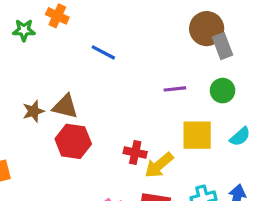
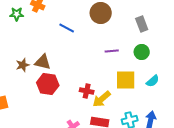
brown circle: (207, 29) -> (101, 13), moved

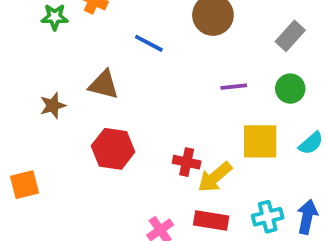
gray rectangle: (142, 24) -> (290, 36), turned 63
brown triangle: (43, 62) -> (104, 85), moved
brown star: (23, 65) -> (53, 106), moved

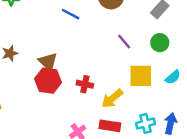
brown triangle: (104, 85) -> (48, 62), moved, turned 30
purple line: (234, 87) -> (124, 41), turned 56
red cross: (187, 162) -> (85, 84), moved

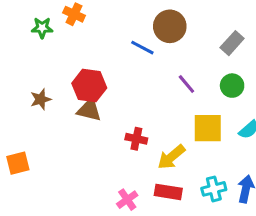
blue line: (71, 14) -> (142, 48), moved
brown triangle: (48, 62) -> (89, 110), turned -30
red hexagon: (48, 81) -> (89, 86), moved

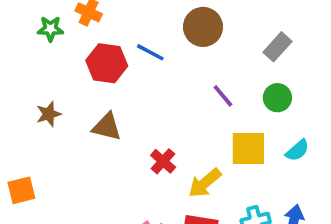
blue line: (142, 48) -> (150, 52), moved
red hexagon: (89, 86) -> (107, 63), moved
red cross: (136, 139) -> (163, 161), turned 30

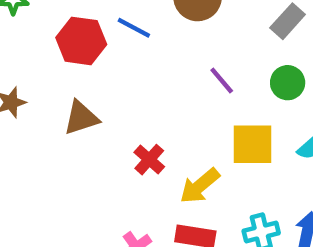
brown triangle: (107, 127) -> (81, 118), turned -32

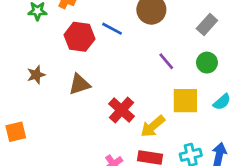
red cross: (149, 160) -> (122, 110), size x1.4

